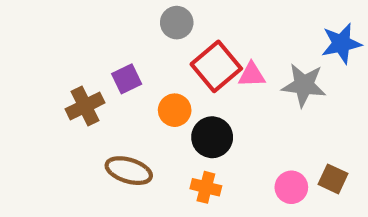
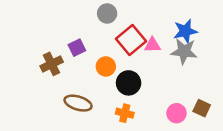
blue star: (341, 43) -> (185, 31), moved

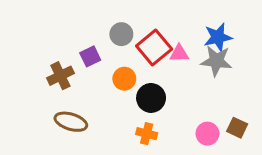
gray circle: (107, 13) -> (121, 34), moved
brown ellipse: (78, 103) -> (71, 122), moved

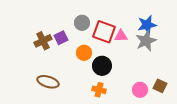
red square: (154, 47) -> (104, 32), turned -30
gray star: (216, 61) -> (146, 41), turned -30
brown cross: (60, 76) -> (43, 41), moved

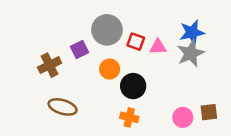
gray circle: (82, 23) -> (107, 30), size x1.5
red square: (104, 32) -> (136, 42), size x0.6
brown cross: (43, 41) -> (50, 65), moved
brown square: (160, 86) -> (209, 112), turned -32

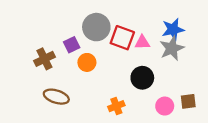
red square: (136, 42) -> (122, 38), size x1.5
orange circle: (110, 69) -> (87, 62), moved
black circle: (133, 86) -> (142, 78), moved
orange cross: (129, 117) -> (116, 106), turned -35

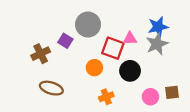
red square: (122, 38) -> (113, 48), moved
purple square: (72, 45) -> (65, 41), turned -32
orange circle: (87, 62) -> (94, 68), moved

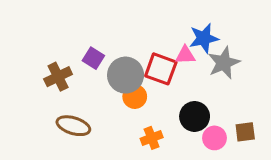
gray circle: (88, 25) -> (126, 75), moved
blue star: (158, 27) -> (204, 38), moved
black circle: (130, 71) -> (195, 116), moved

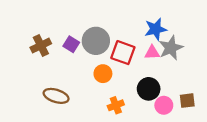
pink triangle: (185, 55) -> (152, 53), moved
gray circle: (126, 75) -> (96, 41), moved
brown cross: (58, 77) -> (41, 46), moved

